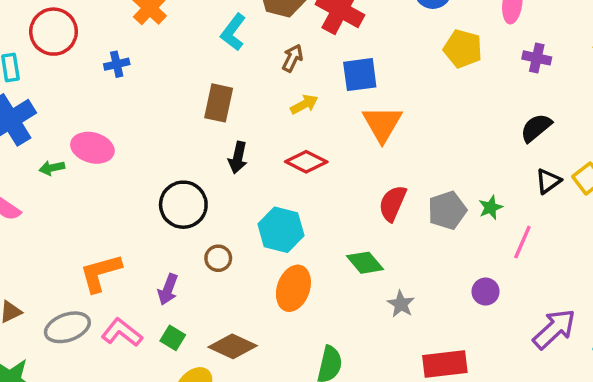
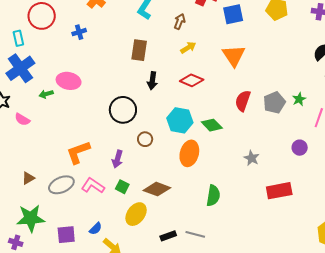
blue square: (360, 75) -> (233, 14), moved
green diamond: (365, 263) -> (212, 125), moved

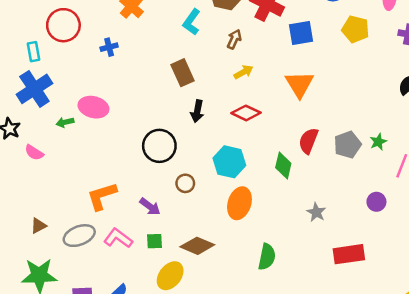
brown rectangle: (139, 50) -> (182, 73), turned -35
green diamond: (212, 125) -> (283, 166), moved, turned 55
purple arrow: (117, 159) -> (150, 207), turned -72
green square: (122, 187) -> (154, 241), turned -32

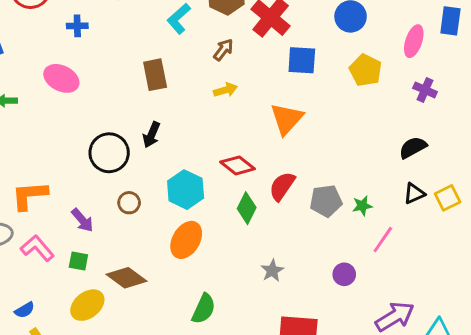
pink ellipse: (93, 107) -> (61, 78), moved
black arrow: (197, 111) -> (151, 135), moved
red diamond: (246, 113) -> (238, 165), moved

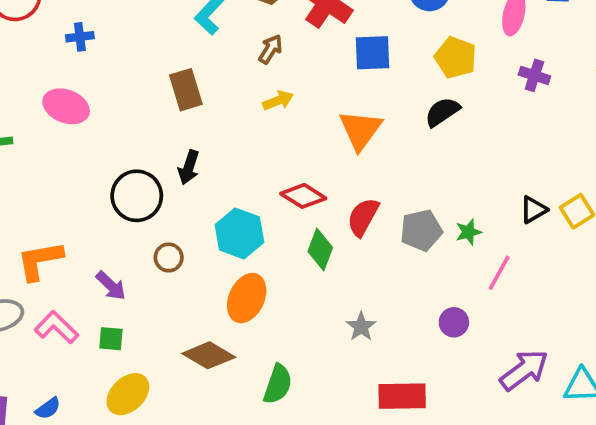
black semicircle: (413, 147) -> (442, 112), moved
brown diamond: (126, 278) -> (209, 355), moved

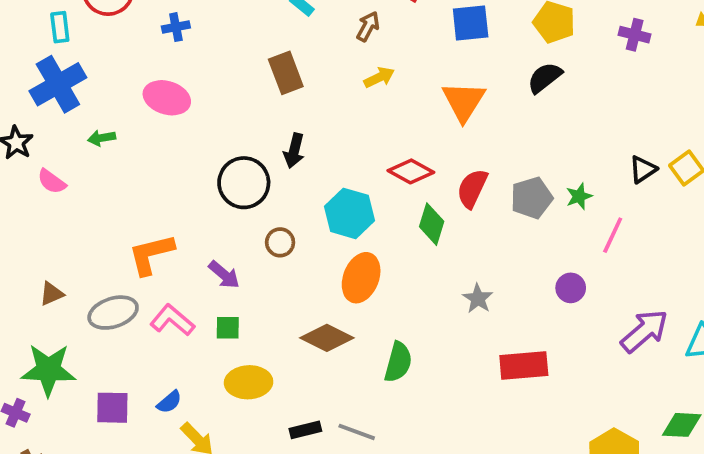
yellow ellipse: (128, 394) -> (249, 382), turned 45

